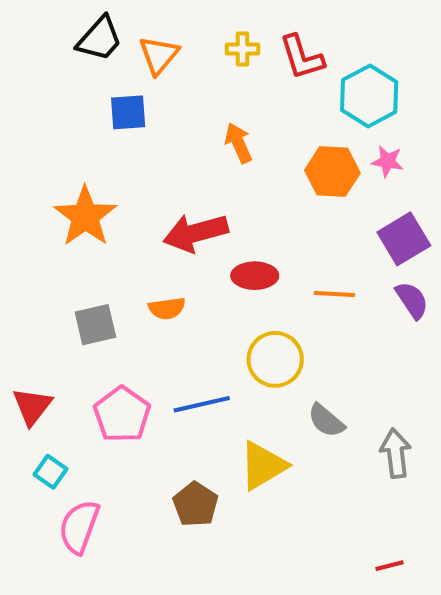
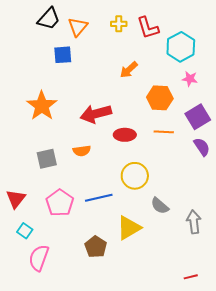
orange arrow: (238, 143) -> (129, 70), moved, turned -108
orange hexagon: (332, 172) -> (160, 98), moved
orange line: (334, 294) -> (164, 132), moved

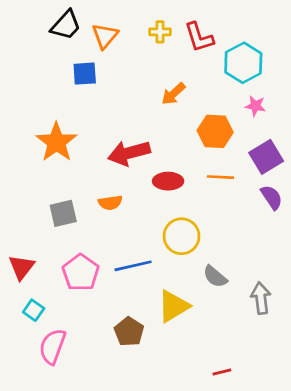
red line: (191, 277) -> (222, 372), moved

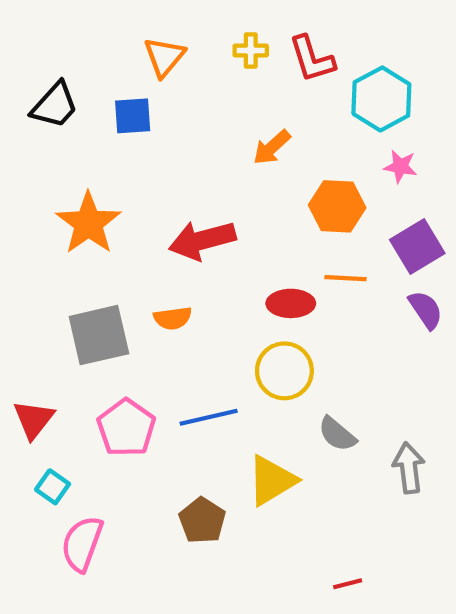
black trapezoid: (66, 25) -> (55, 105), moved
red ellipse: (168, 181) -> (291, 303), moved
gray square: (63, 213) -> (99, 335), size x1.4

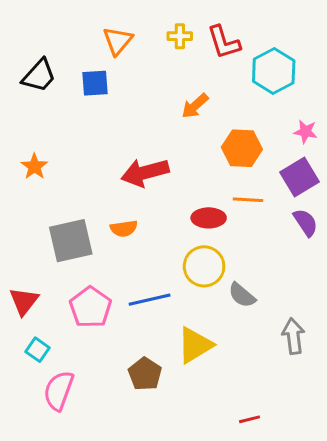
pink star: (400, 166) -> (306, 132), moved
orange star: (88, 223) -> (34, 166), moved, size x0.6
gray semicircle: (337, 434) -> (242, 295), moved

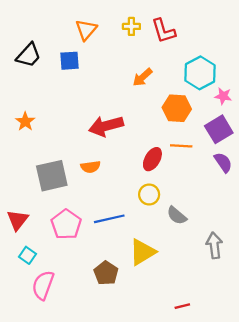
cyan hexagon: (274, 71) -> (200, 73), moved
red ellipse: (209, 218) -> (152, 159), turned -60
yellow circle: (204, 266) -> (149, 195), size x0.7

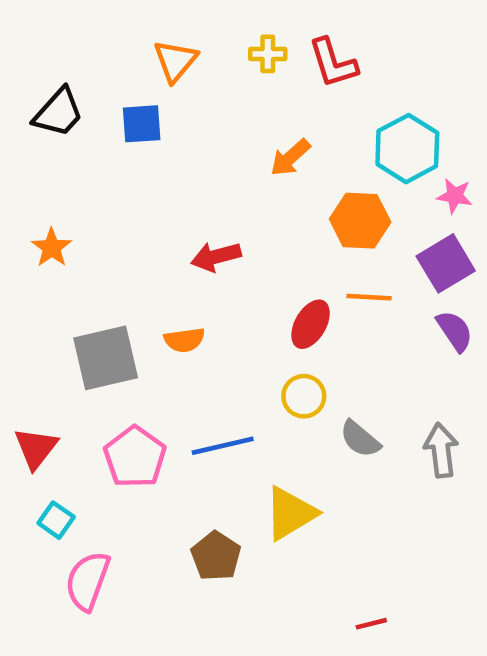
red arrow: (106, 126) -> (216, 257), size x0.7
gray arrow: (214, 245) -> (441, 450), moved

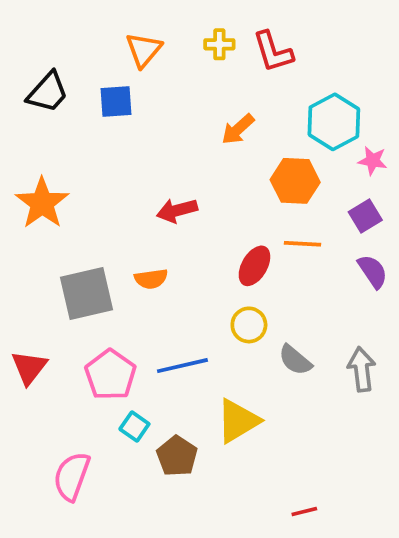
orange star: (52, 248) -> (42, 203), size x1.6
purple square: (446, 263) -> (365, 216), size x0.7
cyan square: (56, 520) -> (134, 426), moved

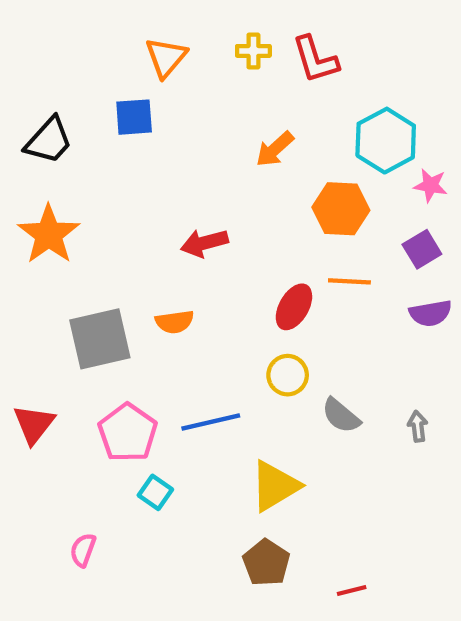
black trapezoid: (48, 92) -> (49, 141), moved
purple semicircle: (373, 271) -> (430, 313), turned 114
gray arrow: (362, 369) -> (418, 426), size x0.6
brown pentagon: (177, 456) -> (266, 563), moved
pink semicircle: (72, 476) -> (83, 550), size x0.6

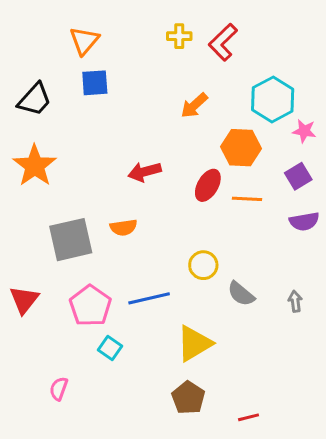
orange triangle: (166, 57) -> (84, 41), moved
red L-shape: (315, 60) -> (223, 42), turned 63
red ellipse: (294, 307) -> (208, 185), moved

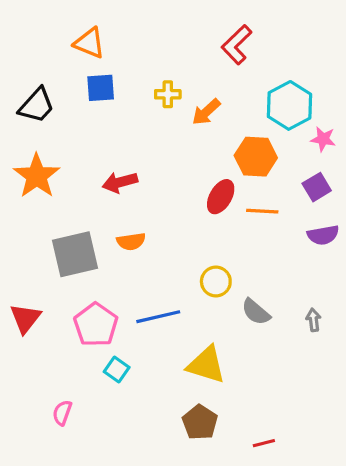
yellow cross: (179, 36) -> (168, 94), moved
orange triangle: (84, 41) -> (89, 43), turned -48
red arrow: (145, 172) -> (120, 182), moved
yellow triangle: (194, 343) -> (206, 365), turned 48

